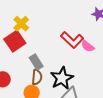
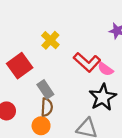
yellow cross: (21, 24) -> (50, 40), moved
black star: (62, 78) -> (103, 97), moved

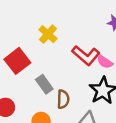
brown semicircle: (47, 107) -> (63, 99), moved

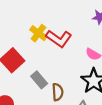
red L-shape: (86, 55) -> (59, 39), moved

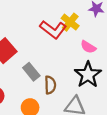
yellow cross: (38, 33) -> (70, 22), moved

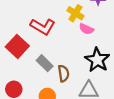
red L-shape: (53, 30) -> (43, 27), moved
pink semicircle: (88, 47) -> (86, 29), moved

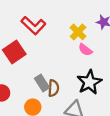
red L-shape: (43, 27) -> (33, 25), moved
gray rectangle: (45, 63) -> (42, 83), moved

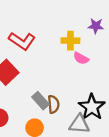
yellow cross: (78, 32) -> (70, 41), turned -35
black star: (89, 82) -> (92, 107), moved

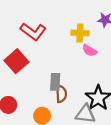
gray rectangle: (41, 101) -> (55, 82), moved, turned 42

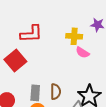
red L-shape: (33, 32) -> (31, 34), turned -40
gray rectangle: (55, 82) -> (35, 93), moved

